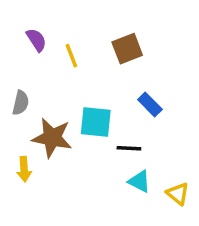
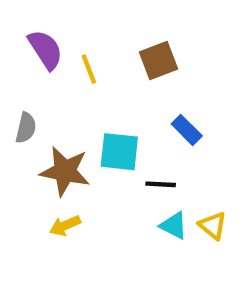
purple semicircle: (36, 40) -> (45, 50), size x1.4
yellow arrow: (24, 169) -> (65, 226), moved, turned 70
yellow triangle: (178, 194) -> (213, 226), moved

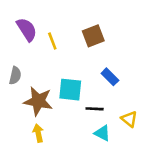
yellow arrow: (65, 226) -> (38, 133), turned 102
yellow triangle: (213, 226) -> (129, 119), moved

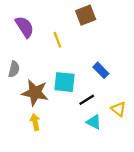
brown square: (93, 36) -> (86, 15), moved
yellow line: (52, 41) -> (57, 40), moved
black line: (95, 109) -> (87, 100), turned -35

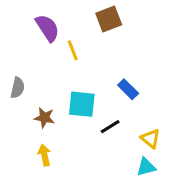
purple semicircle: (25, 27) -> (47, 28), moved
brown star: (35, 93) -> (44, 118), size x0.6
cyan triangle: (94, 122) -> (146, 167), moved, turned -42

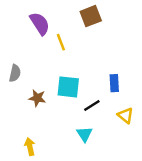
blue rectangle: (128, 89) -> (114, 83), moved, turned 42
yellow arrow: (44, 155) -> (30, 147), moved
cyan triangle: (146, 167) -> (84, 134), moved, turned -49

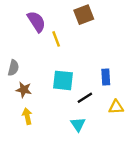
brown star: (37, 98) -> (24, 90), moved
yellow triangle: (125, 115) -> (116, 107), turned -42
yellow arrow: (30, 147) -> (27, 116), moved

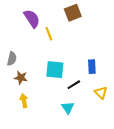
yellow triangle: (116, 107) -> (101, 93), turned 48

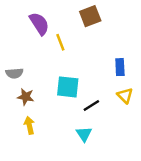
gray semicircle: (12, 59) -> (14, 73), turned 72
blue rectangle: (92, 67) -> (120, 67), moved
yellow triangle: (101, 93) -> (125, 96), moved

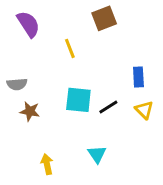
purple semicircle: (39, 24) -> (28, 24), moved
black line: (91, 106) -> (108, 107), moved
yellow arrow: (29, 125) -> (47, 164), moved

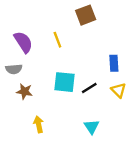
purple semicircle: (28, 24) -> (23, 42), moved
cyan triangle: (97, 154) -> (92, 127), moved
yellow arrow: (47, 164) -> (39, 124), moved

